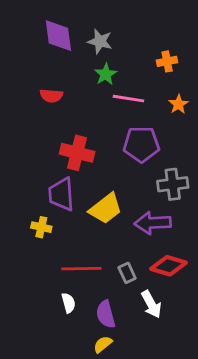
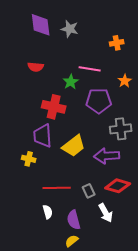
green star: (106, 74) -> (71, 82), moved
orange star: (178, 104) -> (125, 81), moved

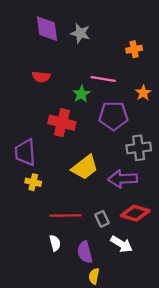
purple trapezoid: (43, 136) -> (25, 152), moved
white arrow: (106, 213) -> (121, 244), turned -30
yellow semicircle: (72, 241) -> (94, 276), moved, turned -40

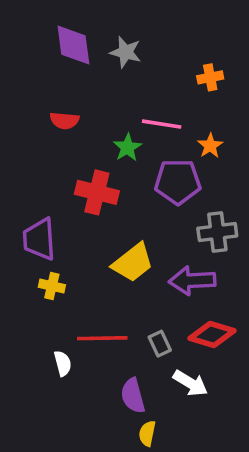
orange star: (143, 93) -> (210, 146), moved
white semicircle: (55, 243) -> (63, 363), moved

